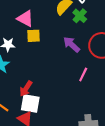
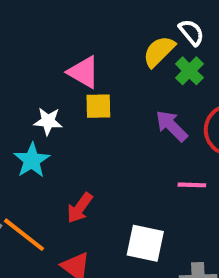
pink line: (83, 74) -> (192, 185), turned 64
white square: (30, 103) -> (145, 243), moved

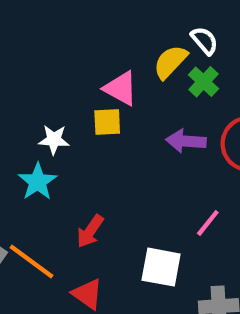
pink triangle: (84, 72) -> (121, 88), moved
purple arrow: (172, 126) -> (186, 141), turned -39
pink line: (192, 185) -> (208, 223), moved, turned -52

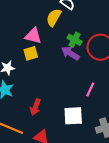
green cross: (203, 82) -> (74, 40), moved
purple arrow: (186, 141) -> (70, 53), turned 42

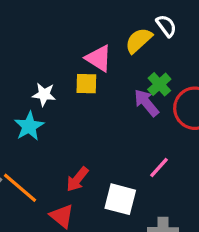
red arrow: (35, 107) -> (77, 179), moved

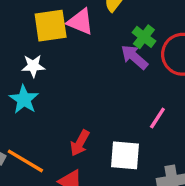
yellow square: (86, 84) -> (51, 26), moved, size x1.5

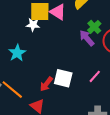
white star: (33, 66) -> (33, 25), moved
white square: (125, 155) -> (63, 78), moved

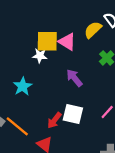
purple arrow: (87, 38) -> (74, 78), moved

